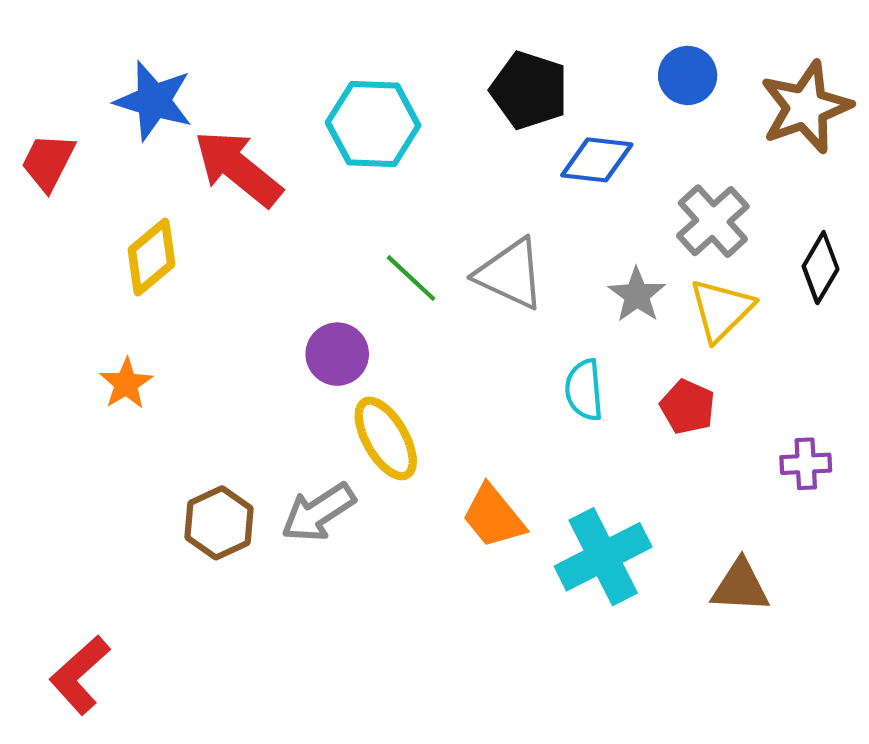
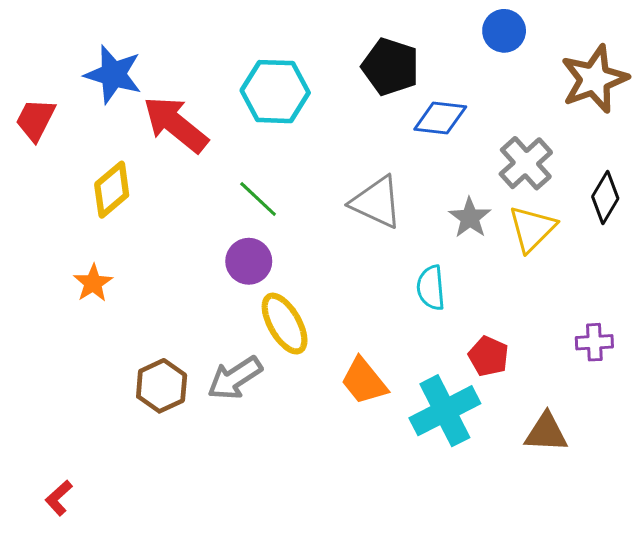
blue circle: (688, 75) -> (504, 31), moved
green line: (411, 278) -> (258, 199), moved
red pentagon: (688, 407) -> (488, 356), moved
red L-shape: (80, 675) -> (59, 498), size x0.6

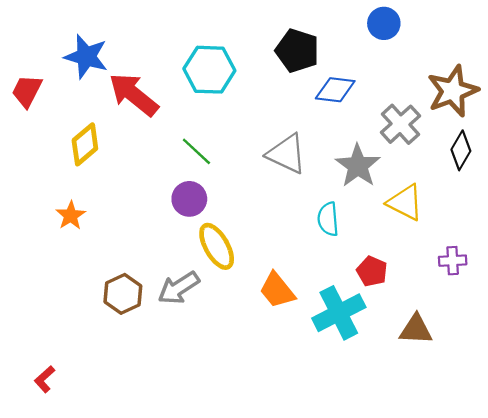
brown star: (594, 79) -> (453, 91), moved
gray star: (470, 218) -> (358, 166), size x1.4
yellow triangle: (532, 229) -> (405, 202), moved, turned -48

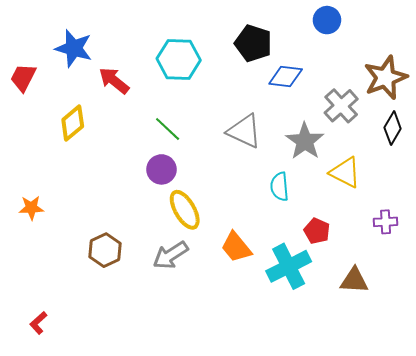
red arrow: (134, 95) -> (114, 81), size x0.7
orange star: (71, 216) -> (31, 208), moved, turned 30
gray arrow: (179, 288) -> (171, 255), moved

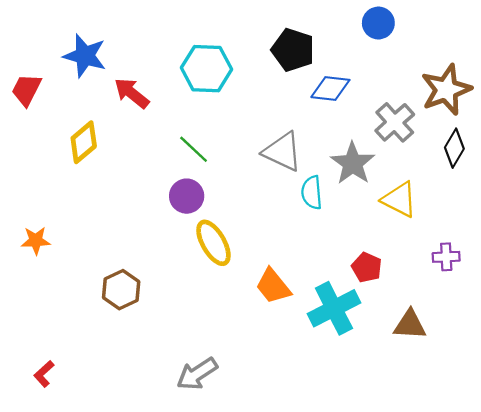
cyan semicircle: (280, 187) -> (312, 193), moved
gray arrow: (171, 255) -> (197, 374), moved

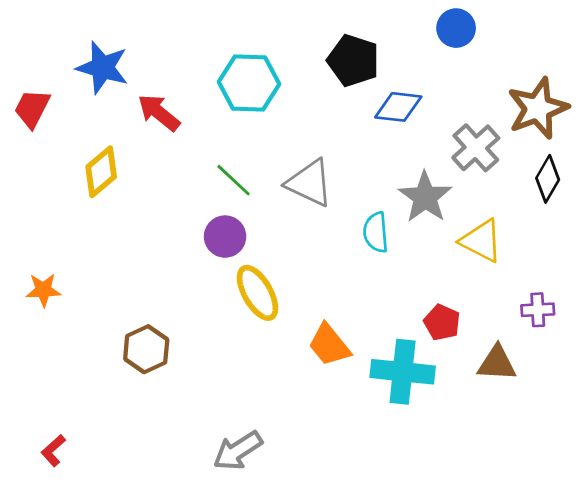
gray triangle: (282, 152) -> (310, 183), moved
cyan cross: (334, 308) -> (403, 372), turned 33
brown triangle: (410, 325) -> (497, 363), moved

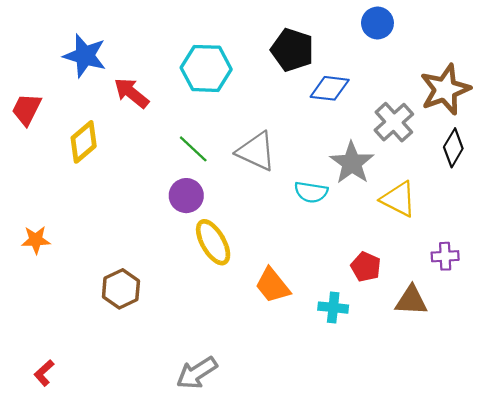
red trapezoid: (32, 108) -> (26, 109), moved
cyan semicircle: (376, 232) -> (311, 192), turned -76
cyan cross: (403, 372) -> (333, 308), size x0.6

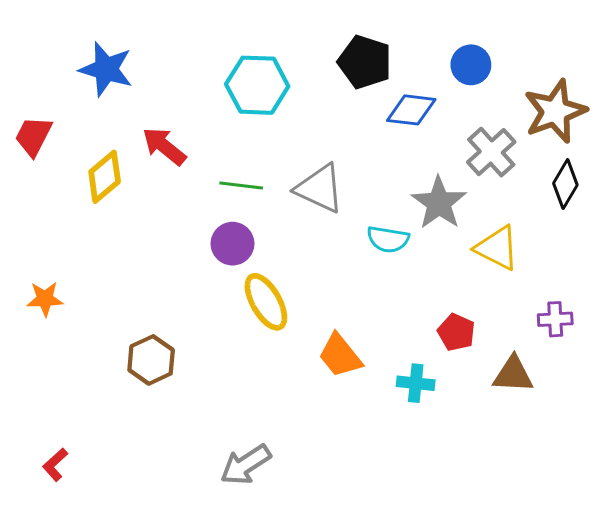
blue circle: (377, 23) -> (471, 65), moved
red arrow: (131, 93) -> (164, 146), moved
green line: (193, 149) -> (241, 185), turned -36

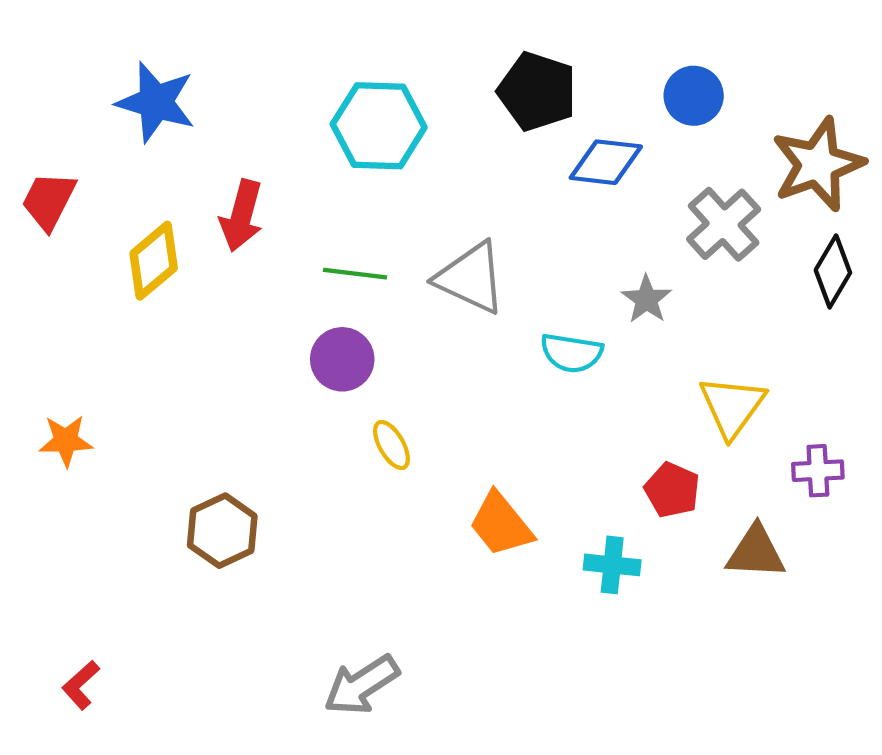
red arrow: (164, 146) -> (242, 216), turned -114
gray star: (439, 203) -> (646, 299), size x0.6
yellow triangle: (497, 248) -> (732, 406), moved, turned 39
yellow ellipse: (266, 302) -> (392, 445), size x0.6

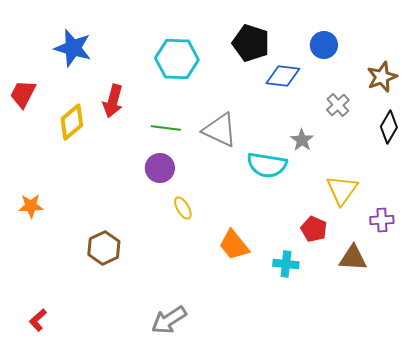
brown star: (818, 164) -> (382, 77), size x0.7
gray cross: (724, 224) -> (338, 105), size x0.7
cyan semicircle: (571, 353) -> (267, 165), size x1.4

